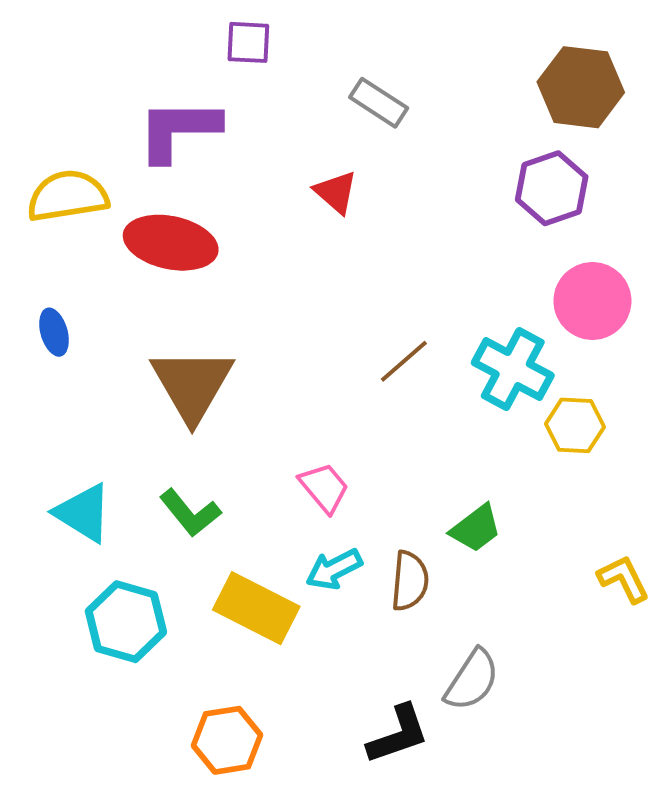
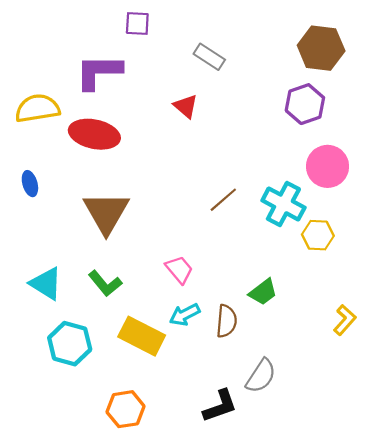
yellow L-shape: (624, 579) -> (345, 320), turned 68

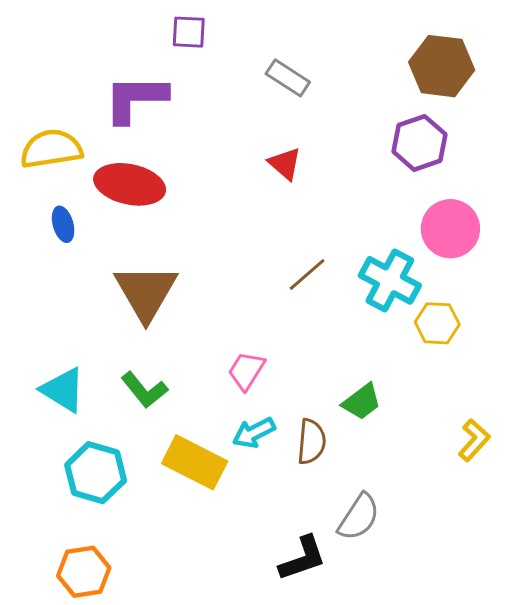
red triangle: (186, 106) -> (285, 164), moved
blue ellipse: (30, 184) -> (63, 224), moved
pink trapezoid: (179, 270) -> (246, 371), turned -108
orange hexagon: (126, 409) -> (84, 572), moved

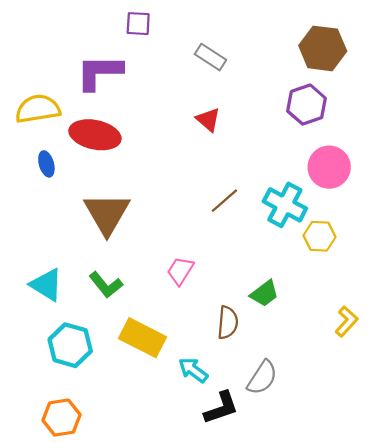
cyan arrow: (254, 433) -> (193, 370), moved, turned 64

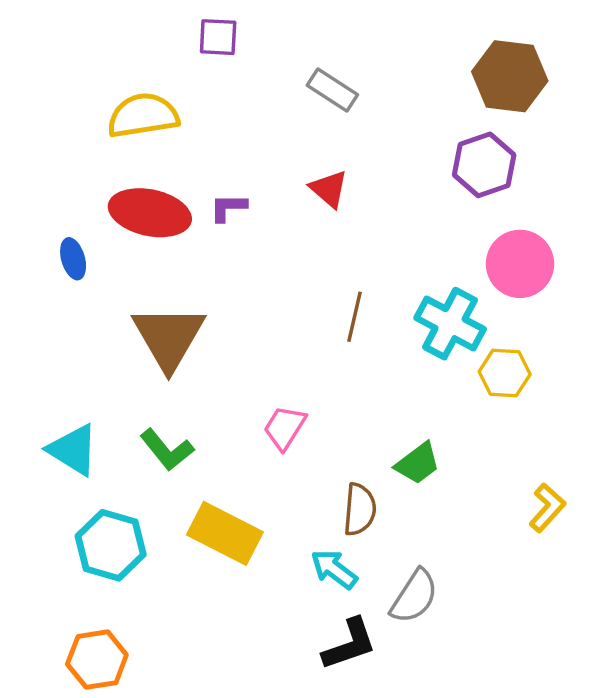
purple L-shape: (99, 72) -> (228, 208), moved, size x0.5
yellow semicircle: (38, 109) -> (143, 115), moved
brown line: (224, 201) -> (355, 317), turned -36
cyan arrow: (193, 370) -> (334, 569), moved

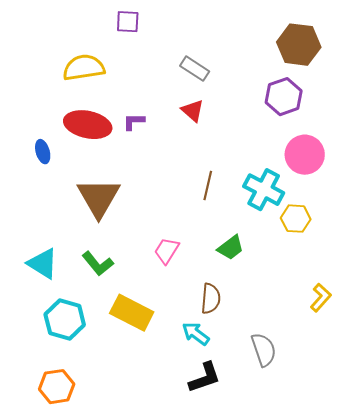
gray rectangle: (332, 90) -> (195, 69), moved
green trapezoid: (418, 463) -> (231, 248), moved
gray semicircle: (414, 596) -> (264, 350), moved, turned -52

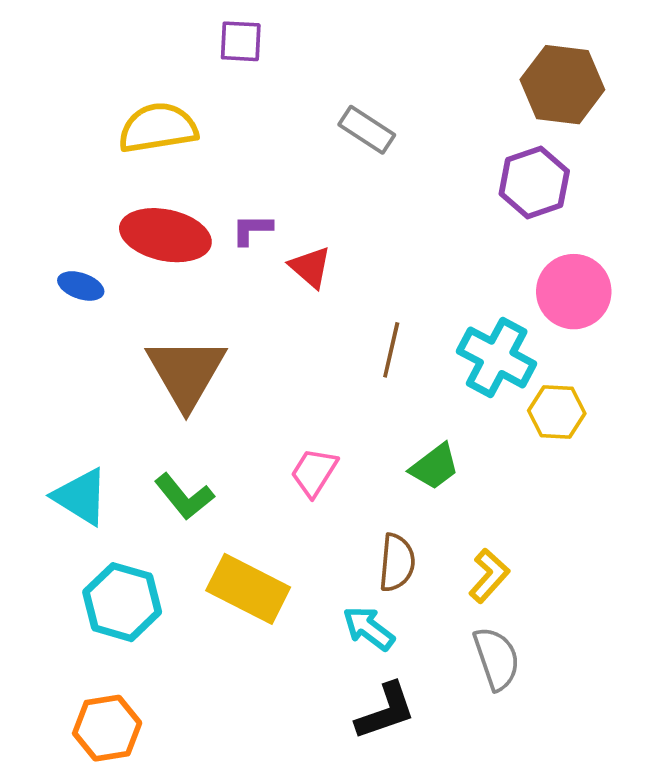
red triangle: (193, 111) -> (310, 267), moved
blue ellipse: (43, 152) -> (81, 286), turned -55
yellow L-shape: (321, 298) -> (489, 576), moved

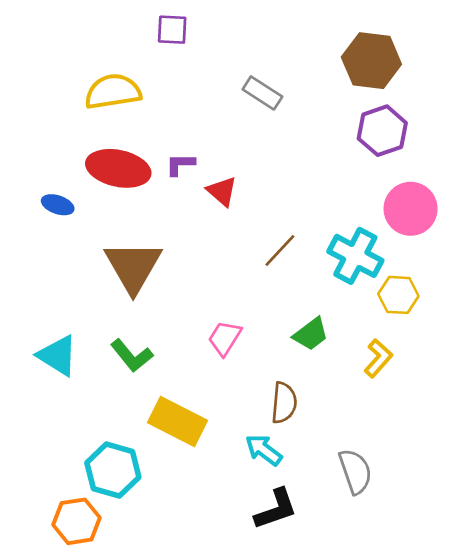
brown hexagon: (562, 85) -> (371, 61), moved
brown line: (391, 350) -> (280, 251), turned 30
yellow L-shape: (489, 576) -> (378, 358), moved
cyan hexagon: (122, 602) -> (113, 470), moved

